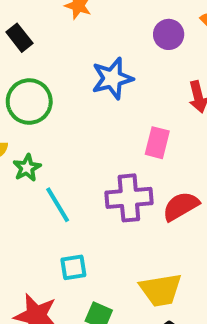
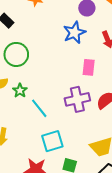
blue star: (112, 78) -> (74, 33), moved
cyan square: (73, 267) -> (52, 141), size x1.5

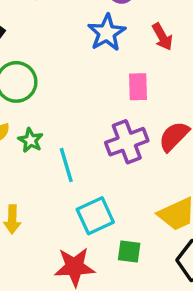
cyan line: (39, 108) -> (66, 165), turned 30

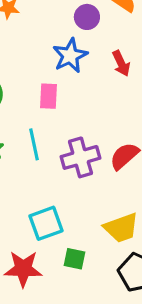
pink rectangle: (138, 87) -> (49, 96), moved
cyan line: (66, 165) -> (34, 144), moved

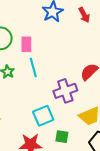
pink rectangle: (49, 96) -> (26, 44), moved
purple cross: (80, 157) -> (65, 91), moved

